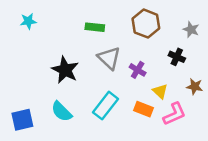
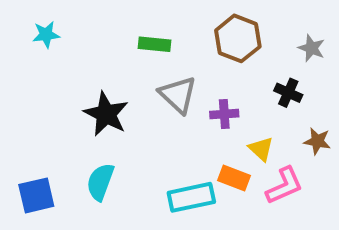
purple cross: (138, 70) -> (224, 114), turned -35
cyan rectangle: (106, 106) -> (191, 197), moved, turned 40
cyan semicircle: (62, 111) -> (100, 182), turned 65

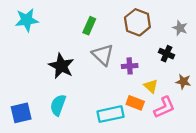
cyan star: (46, 35) -> (27, 20), size x1.5
green rectangle: (155, 44) -> (89, 26), turned -72

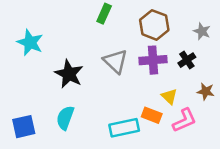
cyan star: (27, 20) -> (30, 43), moved, turned 30
green rectangle: (89, 26) -> (104, 14), moved
black cross: (167, 54) -> (187, 60), turned 32
purple cross: (130, 66) -> (153, 60), moved, size x1.5

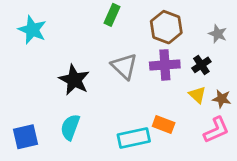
cyan star: (30, 43) -> (32, 30), moved
yellow triangle: (169, 96) -> (197, 95), moved
pink L-shape: (184, 120) -> (216, 130), moved

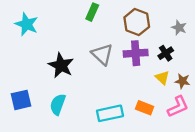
orange rectangle: (164, 124) -> (145, 108), moved
blue square: (26, 137) -> (21, 100), moved

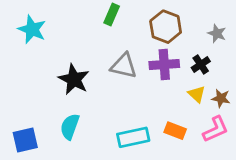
gray triangle: (102, 54) -> (124, 66), turned -30
blue square: (21, 100) -> (25, 140), moved

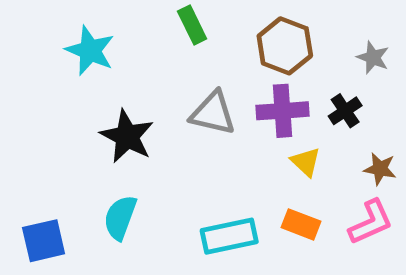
green rectangle: (112, 15) -> (192, 25), turned -50
cyan star: (32, 29) -> (90, 51), moved
yellow triangle: (197, 94) -> (306, 162), moved

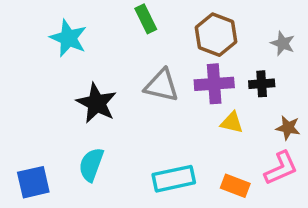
black cross: (345, 111) -> (262, 84), turned 30
yellow triangle: (306, 162) -> (232, 122), turned -30
orange rectangle: (301, 224) -> (235, 186), moved

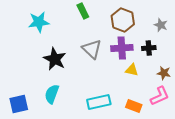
cyan star: (68, 38) -> (39, 22), turned -30
gray triangle: (162, 86) -> (92, 49), turned 30

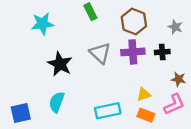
yellow triangle: (132, 70) -> (144, 94), moved, turned -32

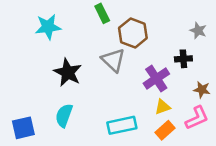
brown hexagon: (134, 21) -> (133, 33), moved
purple cross: (133, 52) -> (156, 79), moved, turned -30
orange rectangle: (146, 115) -> (165, 130), turned -63

